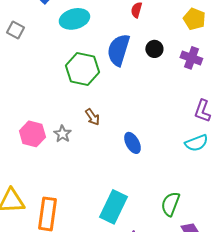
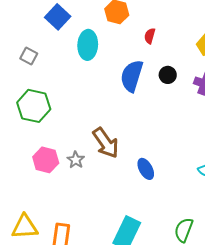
cyan ellipse: (74, 19) -> (88, 45), turned -72
green hexagon: (82, 69) -> (34, 106), moved
brown arrow: (92, 117) -> (106, 143), size x1.8

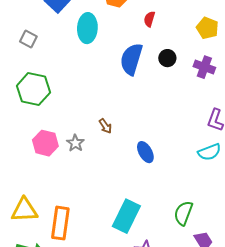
brown arrow: (106, 143) -> (105, 126), size x0.5

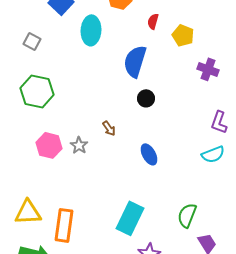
yellow pentagon: (207, 28) -> (183, 35), moved
black circle: (167, 58) -> (146, 98), moved

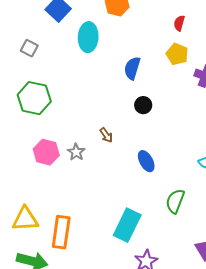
red semicircle: (153, 21) -> (179, 23), moved
yellow pentagon: (183, 35) -> (177, 54), moved
blue semicircle: (135, 61) -> (132, 68), size x0.7
green semicircle: (187, 215) -> (175, 201), moved

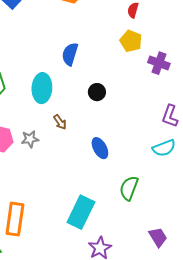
cyan ellipse: (88, 37) -> (42, 88), moved
blue semicircle: (132, 68) -> (70, 54), moved
gray star: (76, 152) -> (30, 139), turned 30

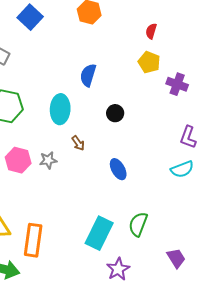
green semicircle: (129, 188) -> (138, 224), moved

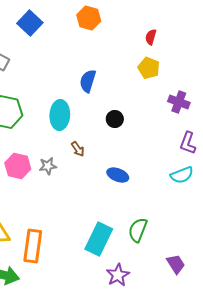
purple cross: (177, 84) -> (179, 102), moved
blue ellipse: (118, 169) -> (118, 175), turned -40

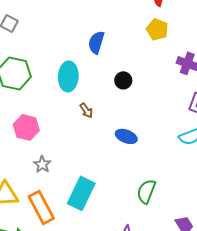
gray star: (48, 166) -> (42, 164), moved, turned -30
cyan rectangle: (99, 239) -> (81, 193), moved
orange rectangle: (33, 246) -> (41, 207), turned -36

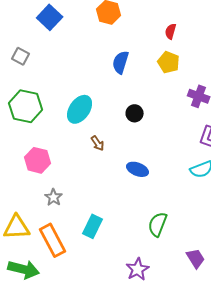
blue semicircle: (96, 42) -> (121, 62), moved
cyan ellipse: (68, 76) -> (80, 109), turned 32
cyan rectangle: (81, 193) -> (93, 226), size x0.7

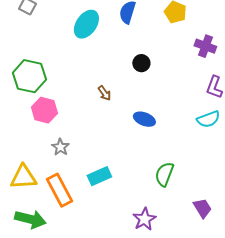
green hexagon: (26, 106) -> (29, 76), moved
cyan ellipse: (80, 109) -> (86, 24), moved
cyan rectangle: (93, 226) -> (99, 176), turned 40

